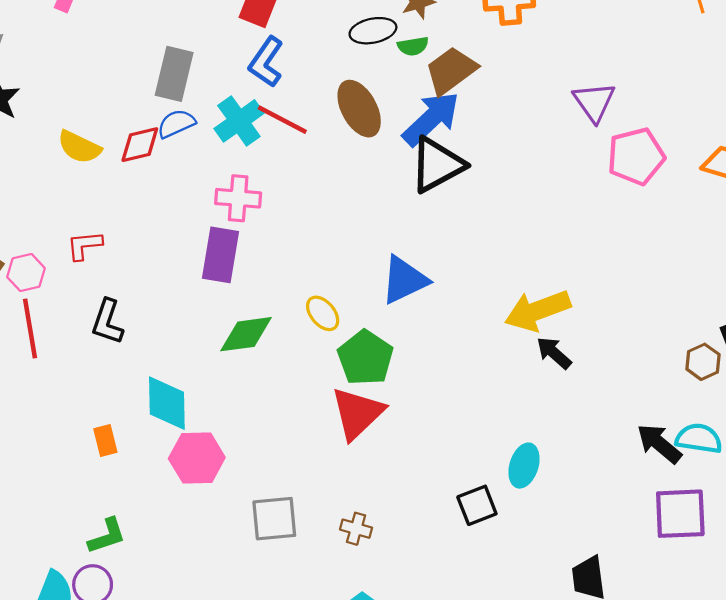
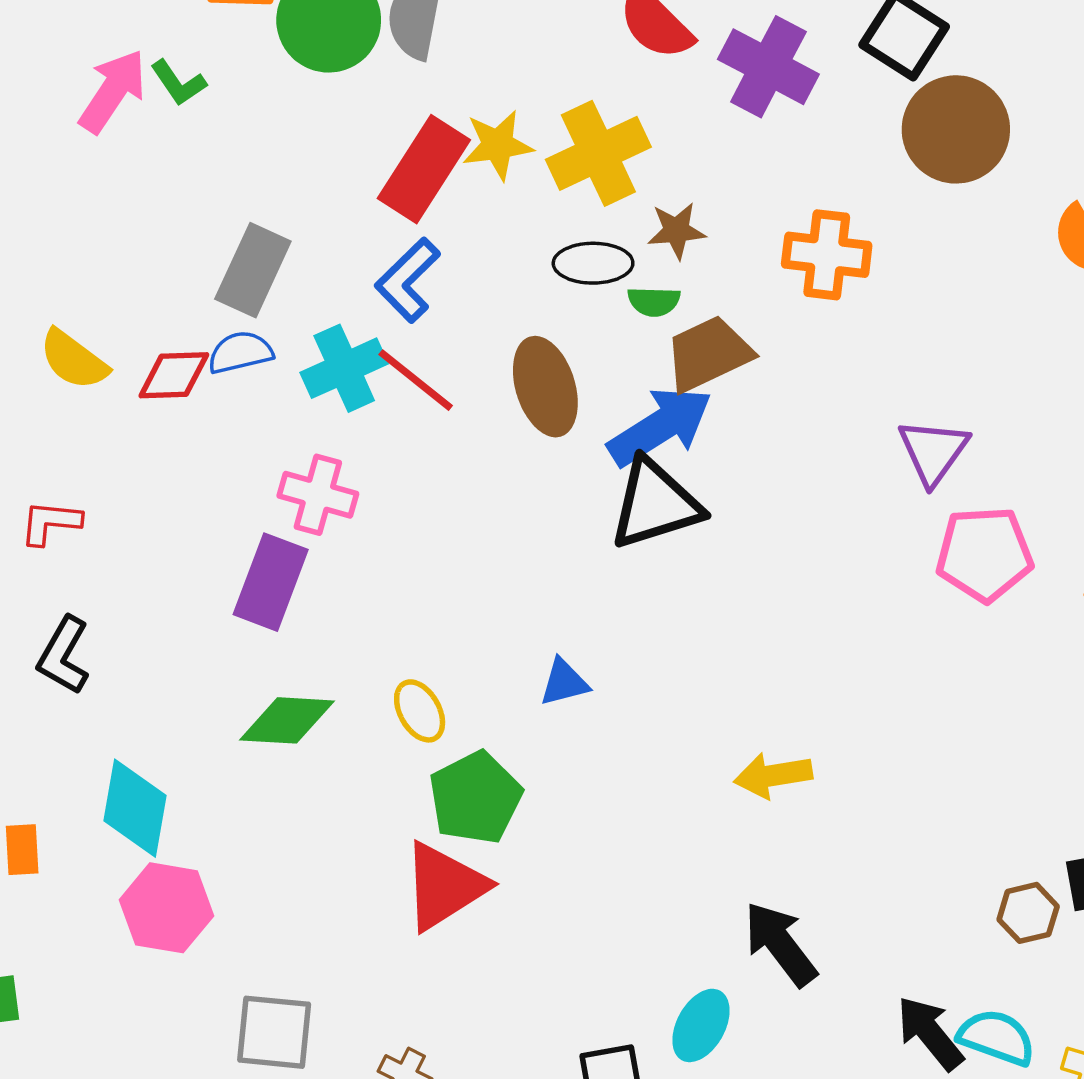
blue triangle: (404, 280) -> (564, 682), size x0.6
yellow arrow: (538, 310) -> (773, 775), size x0.7
black arrow: (554, 353) -> (780, 944), moved, size x1.4

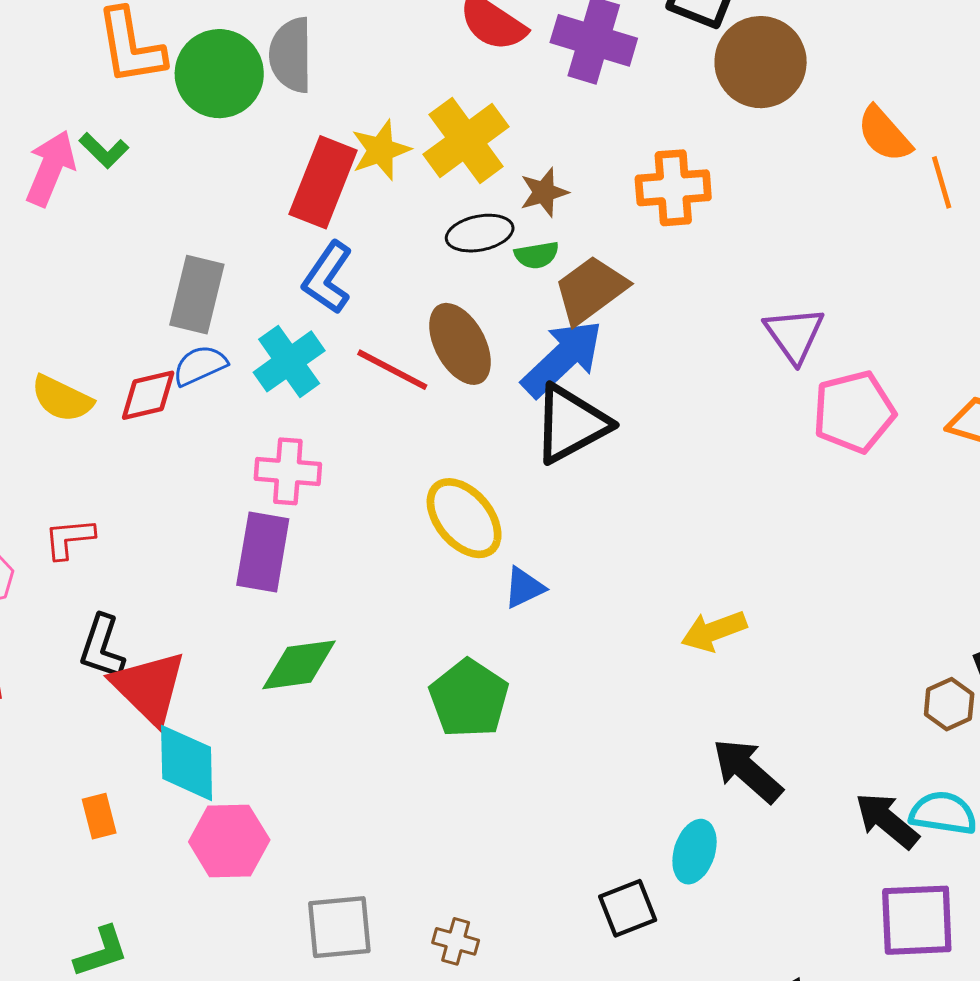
red line: (416, 380) -> (392, 370), moved
yellow ellipse: (420, 711) -> (464, 518), moved, size x1.6
red triangle: (444, 886) -> (149, 687), moved, turned -32

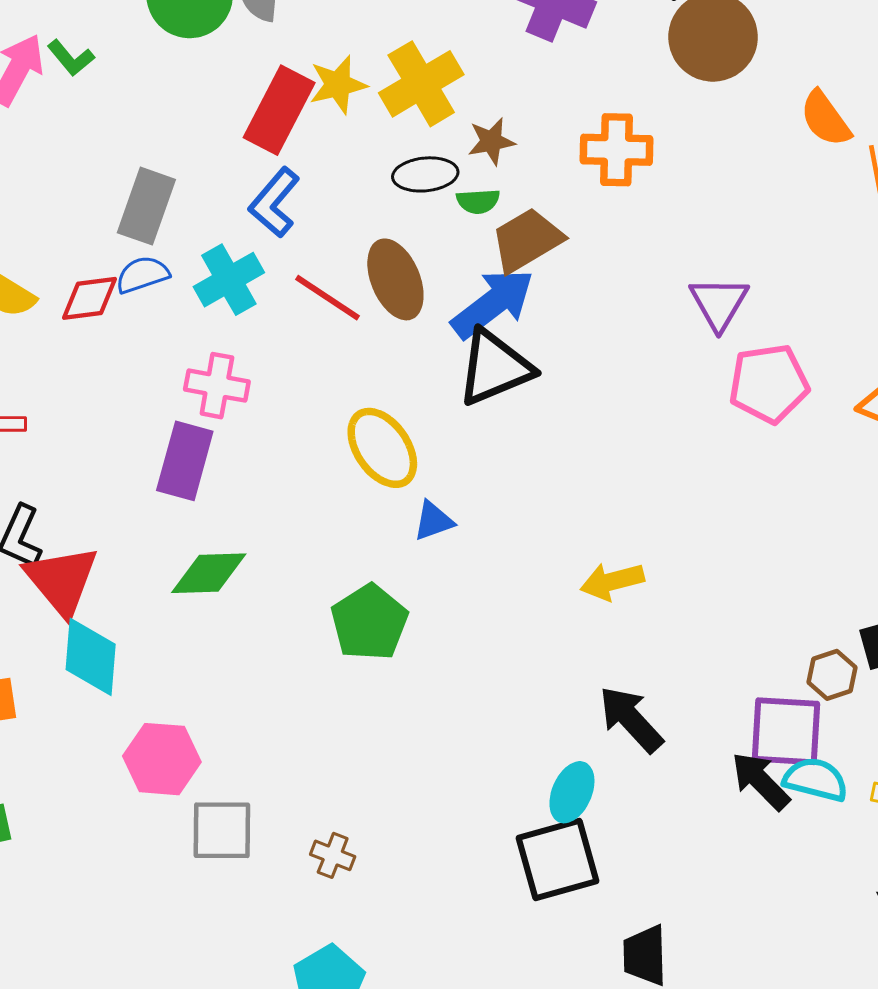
pink hexagon: (229, 841) -> (162, 759), moved
black square: (628, 908) -> (557, 860), moved, size x1.5
purple square: (917, 920) -> (786, 731), moved

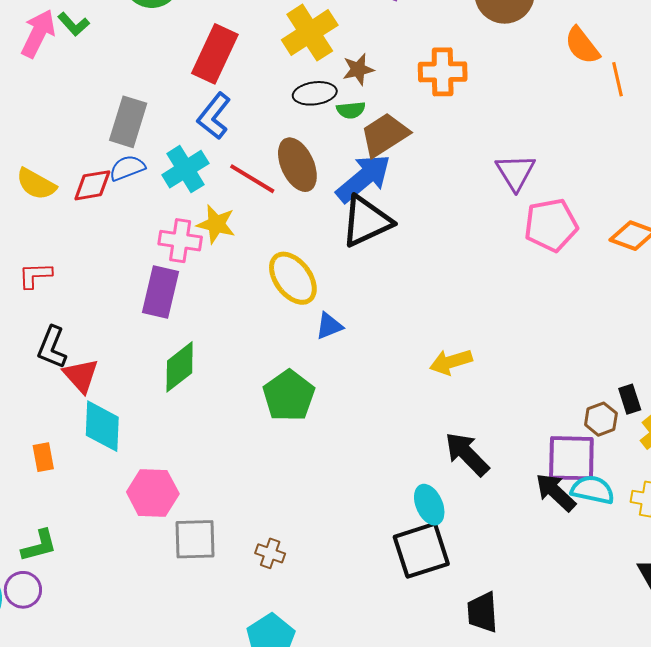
yellow star: (338, 85) -> (216, 224), moved, turned 30
green diamond: (209, 573) -> (180, 367), turned -34
red triangle: (62, 580) -> (81, 375), size x0.7
cyan ellipse: (572, 792) -> (429, 505), turned -45

